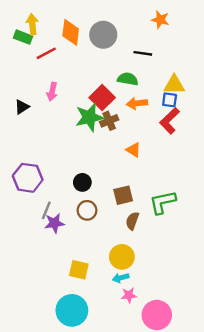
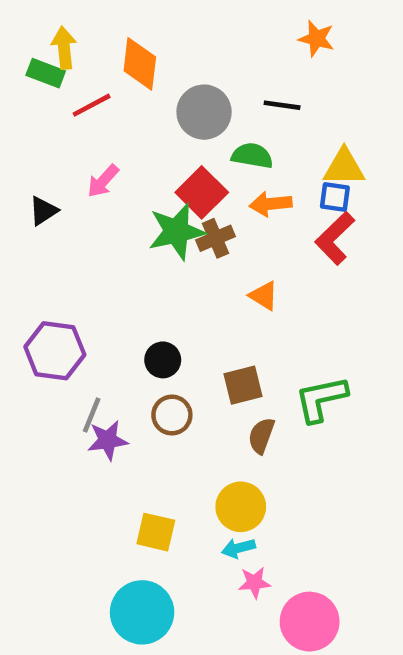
gray circle: (103, 35) -> (204, 112), moved
pink arrow: (52, 92) -> (103, 181), turned 30

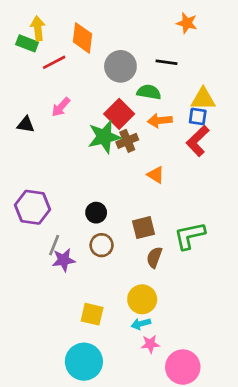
black triangle: (43, 211) -> (26, 125), turned 42

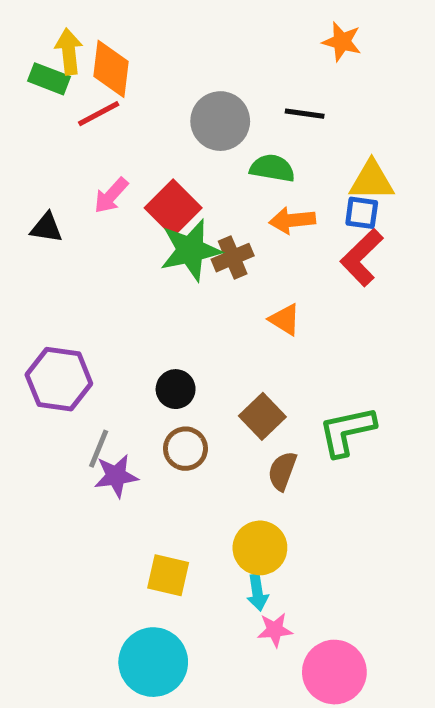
orange diamond: (83, 38) -> (111, 69), moved
red square: (119, 114) -> (173, 208), moved
brown square: (144, 228) -> (262, 416), turned -30
cyan arrow: (141, 324) -> (257, 593), turned -84

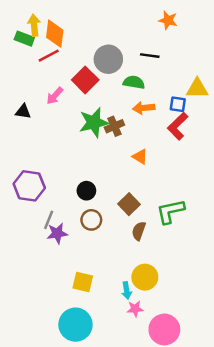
yellow triangle: (372, 181) -> (197, 88), moved
red square: (173, 208) -> (85, 80), moved
yellow circle: (260, 548) -> (145, 277), moved

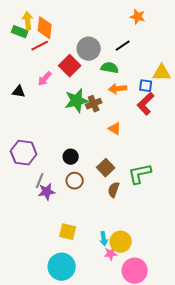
black line: (150, 56) -> (123, 46), turned -42
yellow circle: (145, 277) -> (121, 242), moved

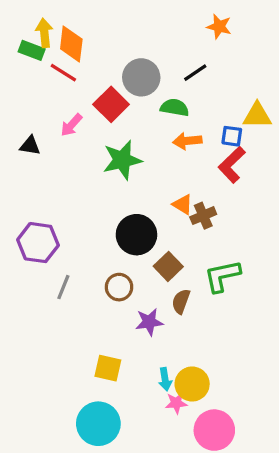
red line: (40, 46) -> (63, 73), turned 60
brown cross: (94, 104) -> (203, 216), moved
black circle: (71, 157) -> (136, 235), moved, size x1.6
purple star: (47, 192) -> (149, 322), moved

